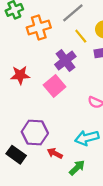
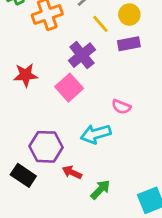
cyan arrow: (87, 138) -> (96, 134), moved

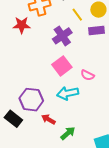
red star: (26, 75) -> (22, 25), moved
pink square: (69, 88) -> (62, 66), moved

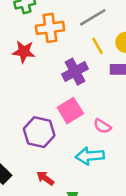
cyan arrow: (68, 93) -> (90, 156), moved
purple hexagon: (31, 100) -> (39, 132), moved

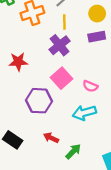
yellow line: (97, 46) -> (64, 22), moved, turned 40
red star: (24, 52) -> (18, 62), moved

